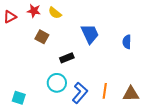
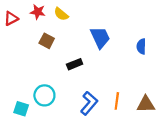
cyan circle: (57, 83) -> (44, 95), moved

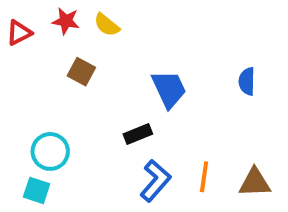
blue trapezoid: (100, 37) -> (169, 89), moved
black rectangle: (75, 64) -> (138, 134), moved
cyan circle: (44, 95) -> (50, 151), moved

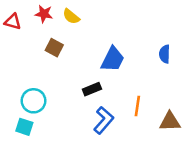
red triangle: (19, 33) -> (13, 22), turned 42
blue trapezoid: (169, 89) -> (113, 59), turned 52
orange line: (204, 177) -> (137, 106), moved

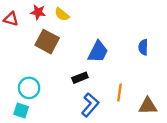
brown square: (54, 48) -> (47, 42), size x1.5

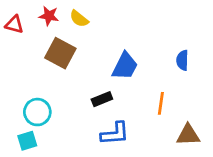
orange line: (120, 92) -> (161, 103), moved
blue L-shape: (90, 105) -> (115, 134), turned 45
cyan square: (21, 111) -> (27, 141), turned -35

